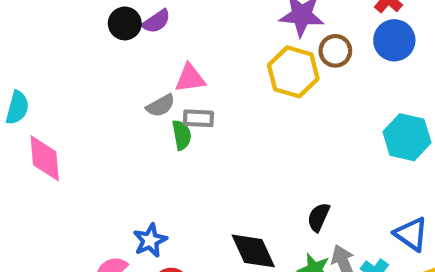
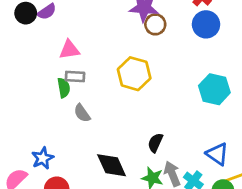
brown circle: (335, 51) -> (155, 24), moved
yellow hexagon: (293, 72) -> (134, 74), moved
gray semicircle: (161, 106) -> (82, 113), moved, turned 84

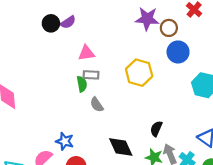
brown circle: (155, 24) -> (169, 28), moved
blue circle: (206, 24) -> (178, 52), moved
blue star: (43, 158) -> (65, 141), turned -30

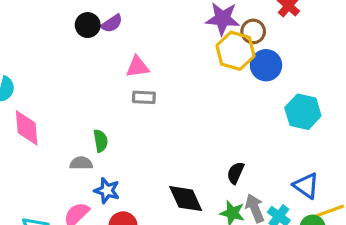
yellow hexagon: (139, 73) -> (235, 51), moved
green semicircle: (82, 84) -> (101, 141), moved
gray semicircle: (97, 105) -> (81, 163), moved, turned 126

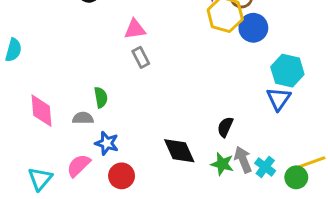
gray rectangle: (144, 97) -> (141, 57), turned 60
pink diamond: (27, 128) -> (42, 111), moved
blue triangle: (306, 186) -> (279, 99), moved, turned 30

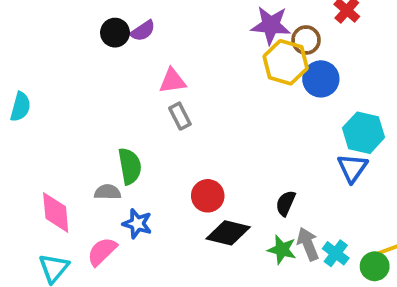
green semicircle: (101, 97) -> (130, 166), size x1.4
pink diamond: (42, 111) -> (56, 212), moved
black diamond: (179, 151) -> (228, 233), turned -52
red circle: (122, 176) -> (208, 196), moved

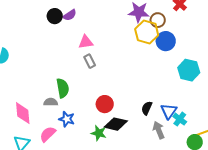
blue triangle: (352, 168) -> (169, 111), moved
green star: (282, 250) -> (99, 133), moved
cyan cross: (336, 253) -> (180, 119), moved

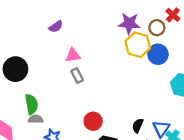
black circle: (55, 16) -> (15, 69), moved, size x1.5
brown circle: (158, 20) -> (157, 28), moved
green semicircle: (63, 88) -> (31, 104), moved

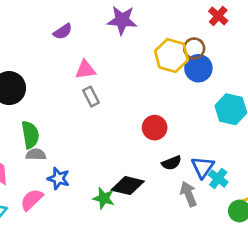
purple star: (129, 23) -> (122, 20), moved
brown circle: (157, 28) -> (194, 48), moved
red circle: (93, 121) -> (155, 128), moved
black semicircle: (138, 125) -> (172, 163), turned -136

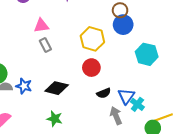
yellow hexagon: (172, 56) -> (92, 39), moved
blue star: (58, 178) -> (24, 86), moved
black diamond: (128, 186) -> (57, 88), moved

